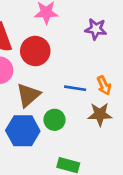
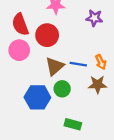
brown triangle: (28, 95) -> (55, 66), moved

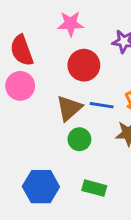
red circle: (47, 35) -> (84, 65), moved
blue hexagon: (37, 97) -> (41, 187), moved

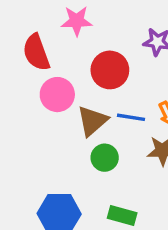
pink star: (71, 24) -> (77, 21), moved
pink circle: (20, 86) -> (57, 95), moved

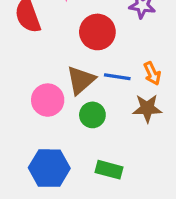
pink circle: (57, 95) -> (48, 100), moved

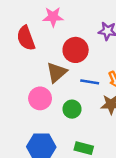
brown triangle: (81, 80) -> (57, 72), moved

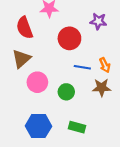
brown triangle: (57, 72) -> (21, 59), moved

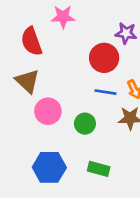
red circle: (69, 38) -> (104, 58), moved
brown triangle: (21, 59) -> (27, 81), turned -36

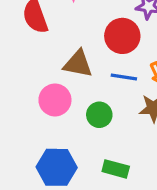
brown triangle: (27, 81) -> (78, 64), moved, turned -32

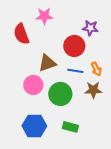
brown triangle: (78, 64) -> (47, 63), turned -30
green circle: (99, 115) -> (60, 94), size x1.5

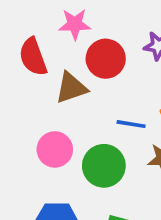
red circle: (74, 46) -> (106, 59), moved
brown triangle: (47, 63) -> (71, 88), moved

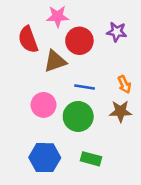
blue line: (131, 124) -> (85, 87), moved

